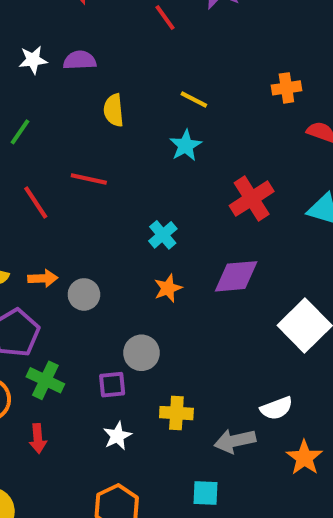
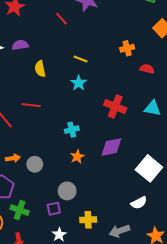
red cross: (252, 199) -> (115, 106), turned -30
cyan cross: (163, 235) -> (72, 130), turned 32
white semicircle: (277, 408) -> (139, 203), moved

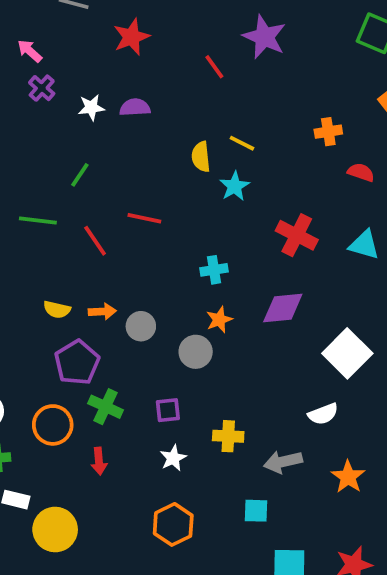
yellow semicircle: (40, 69) -> (201, 157), moved
gray circle: (67, 191) -> (196, 352), moved

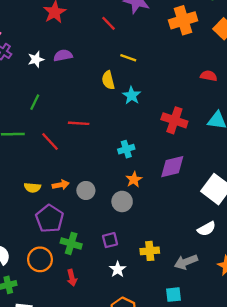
orange cross: (328, 132) -> (183, 20), moved, size x1.6
yellow line: (242, 143) -> (128, 58), moved

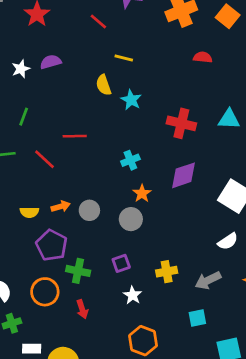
red semicircle: (209, 76) -> (203, 57), moved

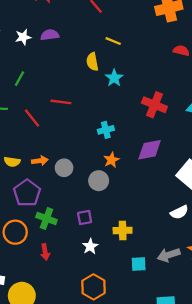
gray arrow: (208, 280) -> (169, 255), moved
cyan square: (197, 318) -> (139, 264), moved

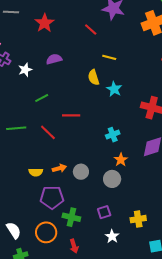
white star: (23, 37) -> (25, 70), moved
green line: (19, 79) -> (42, 98), moved, turned 40
purple pentagon: (27, 193) -> (52, 197), turned -30

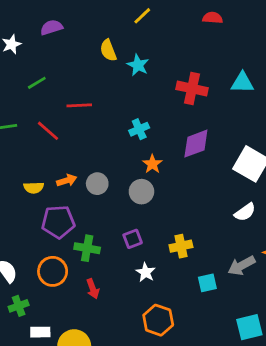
yellow line: (109, 57) -> (142, 16), moved, turned -56

